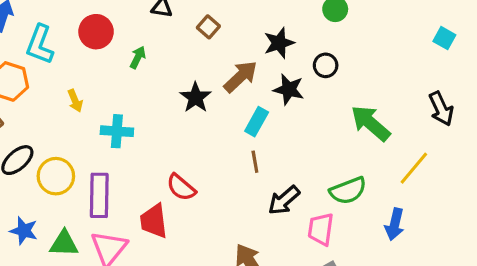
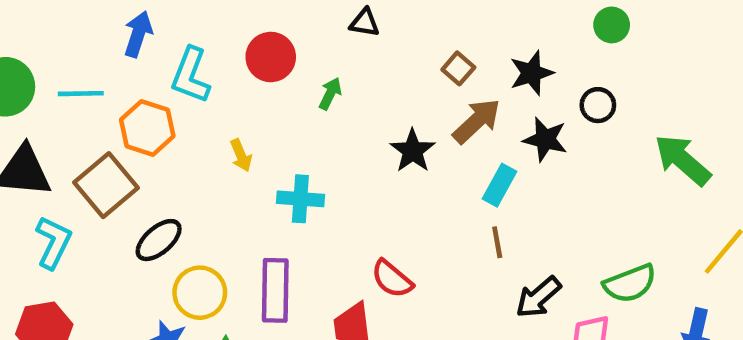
brown square: (208, 27) -> (458, 68), moved
green arrow: (371, 123) -> (683, 160), moved
yellow circle: (56, 176) -> (200, 293), moved

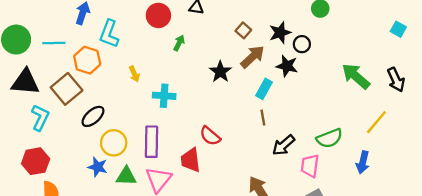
red circle: (271, 57) -> (158, 15), moved
black circle: (598, 105) -> (302, 44), moved

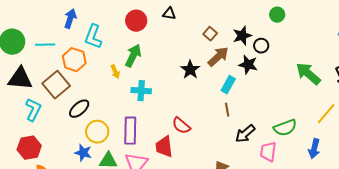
green arrow: (179, 43) -> (133, 56), moved, size x1.6

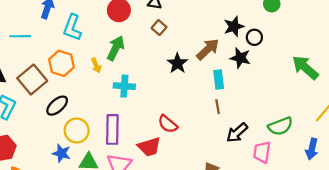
brown square: (210, 34) -> (159, 28), moved
orange hexagon: (74, 60) -> (61, 63), moved
cyan rectangle: (228, 85) -> (219, 80), turned -36
red trapezoid: (164, 147) -> (149, 147), turned -100

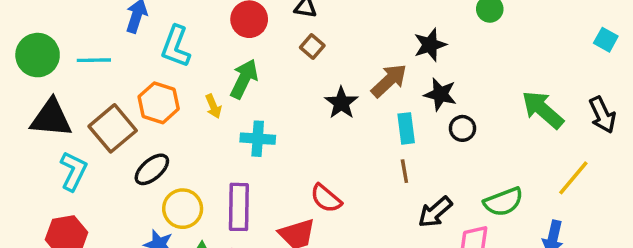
black circle: (254, 37) -> (462, 128), moved

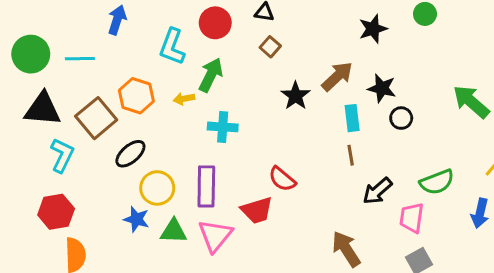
black star: (430, 45) -> (373, 29), moved
cyan L-shape: (176, 47) -> (172, 47), moved
yellow arrow: (213, 106) -> (184, 99), turned 102

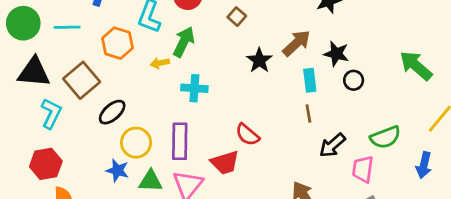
orange hexagon: (136, 96) -> (117, 43), moved

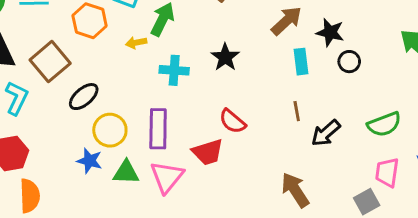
black star: (259, 60) -> (225, 57), moved
brown line: (308, 113) -> (297, 111), moved
pink trapezoid: (363, 169) -> (387, 172), moved

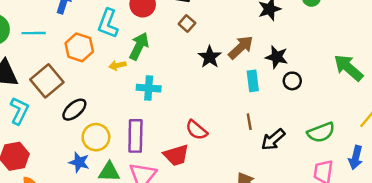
black star: (225, 57) -> (210, 57), moved

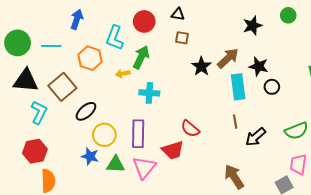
brown square: (187, 23) -> (182, 38), turned -32
cyan rectangle: (253, 81) -> (238, 87), size x1.4

